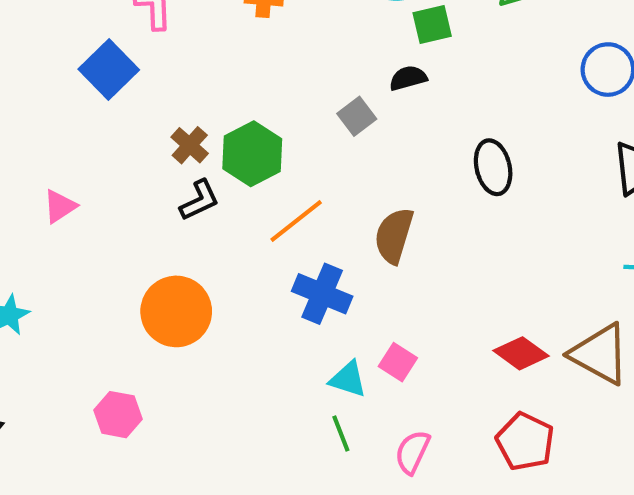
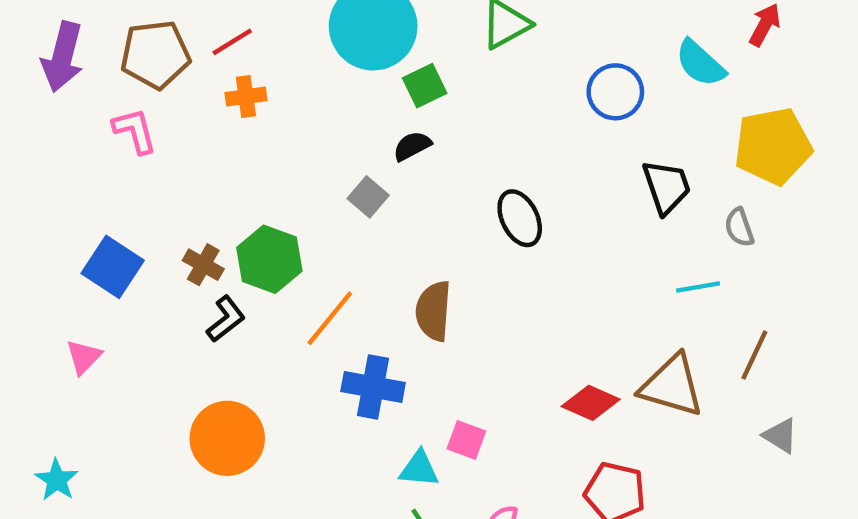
blue square: (109, 70) -> (113, 267), moved

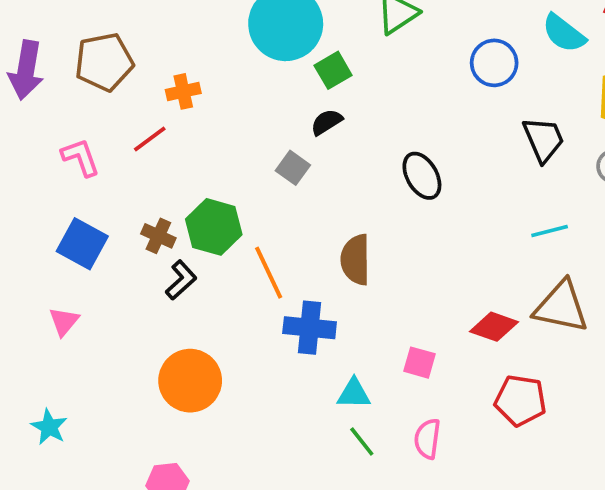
red line: (232, 42) -> (150, 139), moved
pink L-shape: (135, 131) -> (81, 157), moved
cyan line: (698, 287) -> (550, 231), moved
orange line: (330, 318) -> (269, 273), turned -60
pink square: (466, 440) -> (420, 363), moved

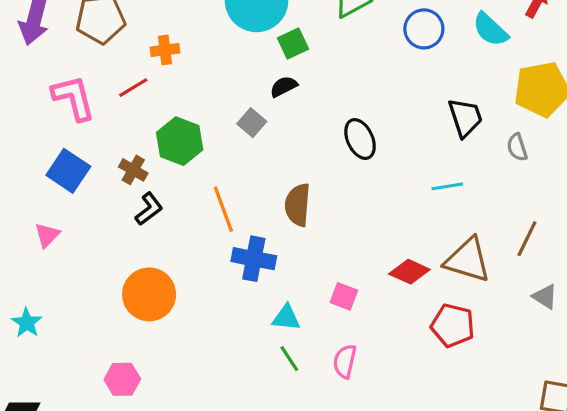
blue circle: (494, 63) -> (424, 29), moved
pink L-shape: (81, 157) -> (73, 98), size x1.4
green hexagon: (214, 227) -> (180, 141), moved
cyan line: (550, 231) -> (447, 186), moved
red pentagon: (520, 400) -> (453, 325), moved

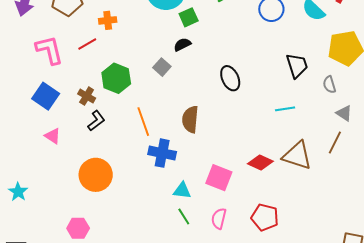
pink triangle: (47, 235) -> (53, 136), moved, turned -42
pink square: (344, 296) -> (219, 178), size x1.5
gray triangle: (545, 297) -> (344, 113), moved
red pentagon: (453, 325) -> (265, 217), moved

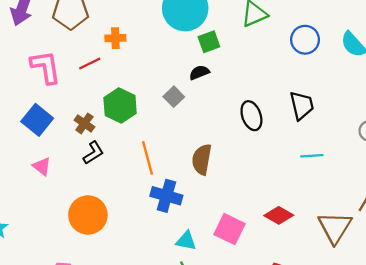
black trapezoid: (297, 65) -> (302, 105), moved
brown triangle: (297, 156) -> (335, 227), moved, turned 40

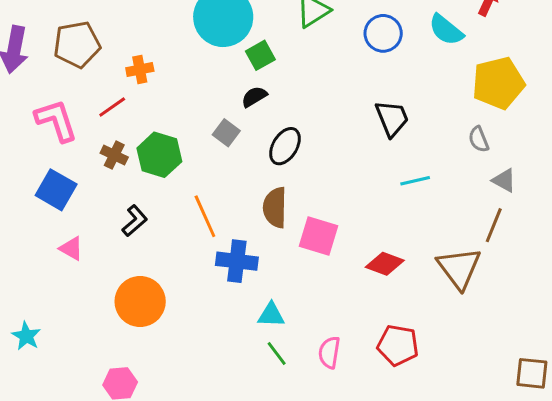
black ellipse: (251, 116) -> (285, 146), moved, turned 60
brown cross: (84, 123) -> (114, 155), moved
pink square: (229, 229) -> (319, 236), moved

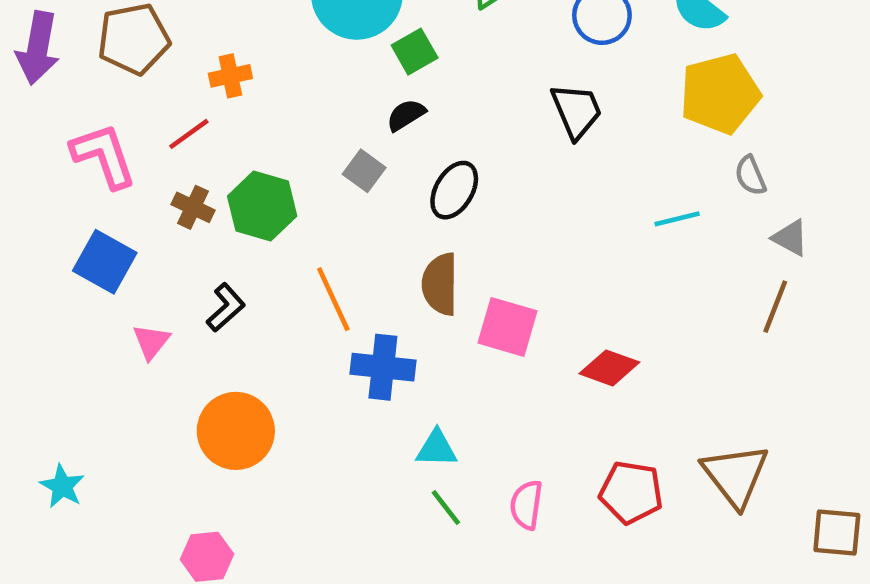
yellow pentagon: (498, 83) -> (720, 94), moved
black trapezoid: (392, 118) -> (576, 111), moved
cyan line: (415, 181) -> (677, 219), moved
pink triangle: (71, 248) -> (151, 342), moved, turned 40
brown triangle: (459, 268) -> (735, 475), moved

